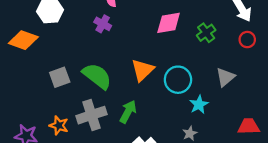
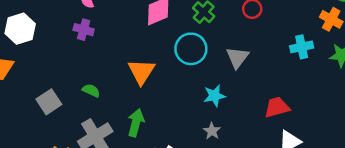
green semicircle: (97, 76) -> (91, 90), size x0.5
cyan circle: (178, 80) -> (191, 49), moved
cyan star: (199, 105) -> (215, 96), turned 30

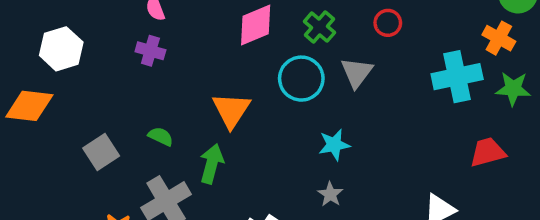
cyan cross: (302, 47) -> (457, 77), size x1.5
gray triangle: (237, 58) -> (357, 73), moved
red trapezoid: (277, 107) -> (488, 152), moved
green arrow: (136, 123) -> (212, 164), moved

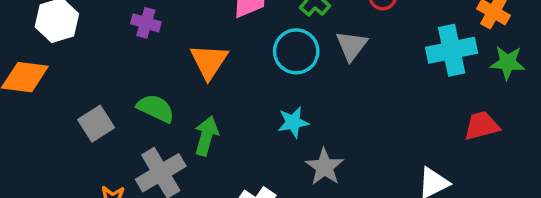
orange triangle: (231, 110) -> (209, 61), moved
green semicircle: (161, 136) -> (156, 108), size x1.5
cyan star: (334, 145) -> (293, 122), moved
gray star: (330, 194) -> (324, 167), size x1.5

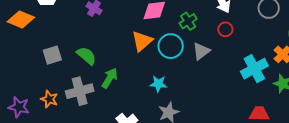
cyan cross: (452, 50) -> (254, 69), turned -32
orange triangle: (209, 61) -> (142, 41), moved

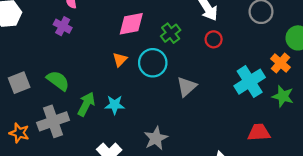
orange triangle: (142, 41) -> (120, 60), size x0.6
gray triangle: (201, 51) -> (187, 87), moved
cyan star: (158, 84) -> (115, 105), moved

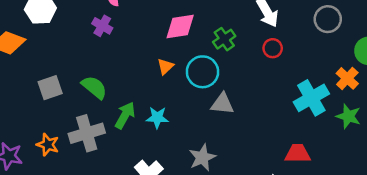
gray triangle: (187, 87) -> (222, 104), moved, turned 45
red trapezoid: (259, 132) -> (298, 154), moved

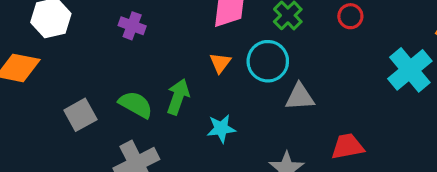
green arrow: (125, 115) -> (178, 97), moved
red trapezoid: (298, 154) -> (348, 146), moved

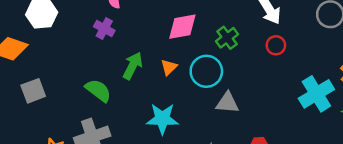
green arrow: (178, 97) -> (133, 66), moved
gray square: (80, 115) -> (33, 91), moved
cyan star: (221, 129) -> (162, 119), size x1.4

